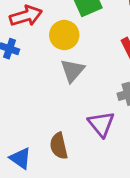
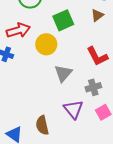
gray triangle: (72, 71) -> (63, 73), moved

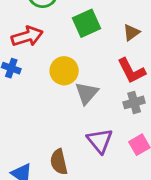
brown triangle: (97, 15) -> (131, 32), moved
yellow circle: (46, 44) -> (64, 71), moved
gray cross: (93, 87) -> (134, 102), moved

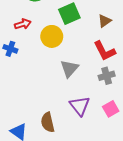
red arrow: (27, 36) -> (23, 24), size x0.7
yellow circle: (64, 71) -> (52, 36), moved

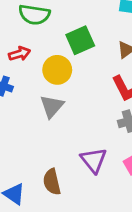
gray triangle: (69, 69) -> (52, 106), moved

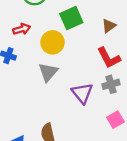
purple triangle: (94, 160) -> (82, 93), moved

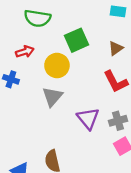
gray cross: (111, 84) -> (118, 121), moved

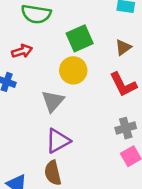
yellow circle: (57, 66) -> (73, 70), moved
purple triangle: (88, 118) -> (58, 141), moved, turned 40

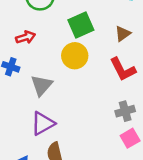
gray triangle: (53, 101) -> (42, 85), moved
purple triangle: (58, 141) -> (43, 123), moved

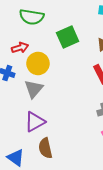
yellow circle: (75, 56) -> (38, 63), moved

